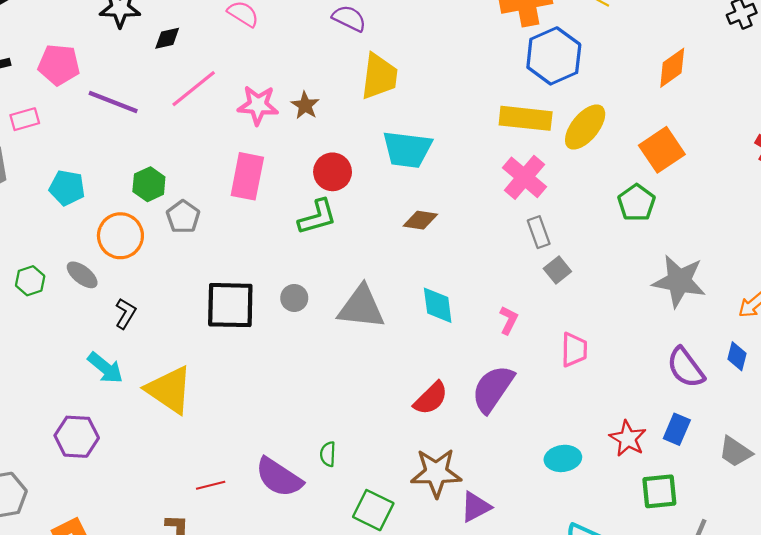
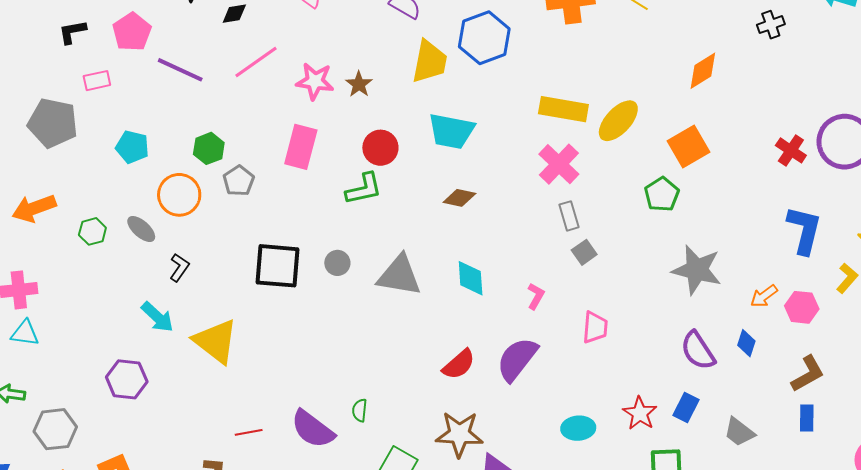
blue hexagon: (554, 56) -> (484, 38), moved
pink pentagon: (59, 65) -> (132, 32), turned 30

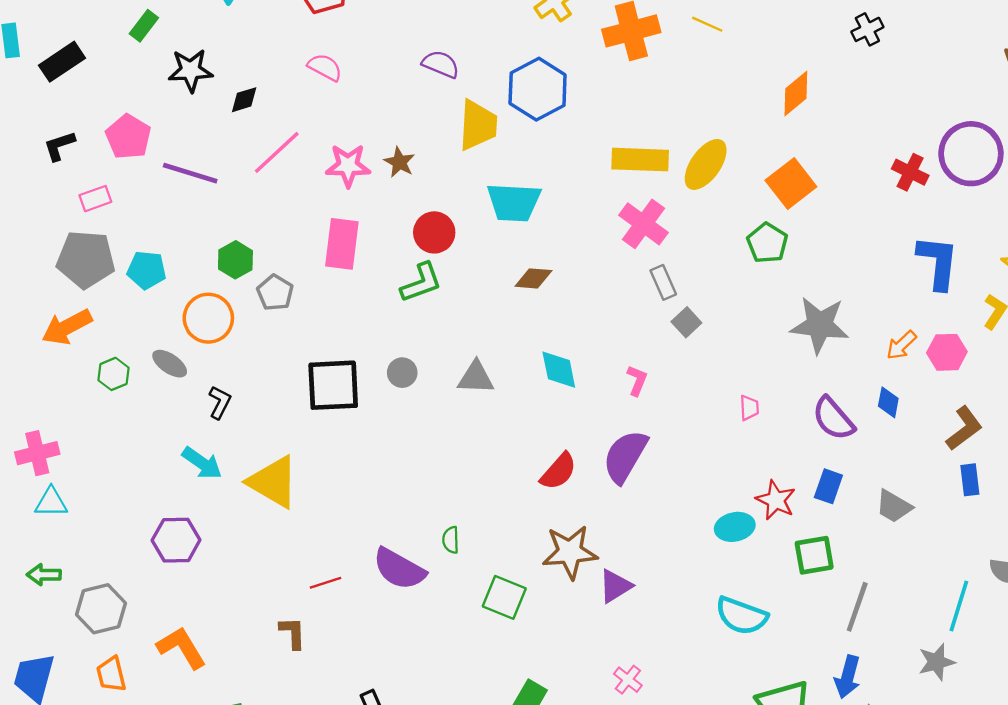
gray pentagon: (53, 123) -> (86, 259), moved
orange arrow: (34, 208) -> (67, 327), moved
gray triangle: (399, 275) -> (476, 378), size x0.7
pink trapezoid: (595, 327) -> (749, 408), moved, size x0.7
cyan ellipse: (578, 428) -> (735, 527), moved

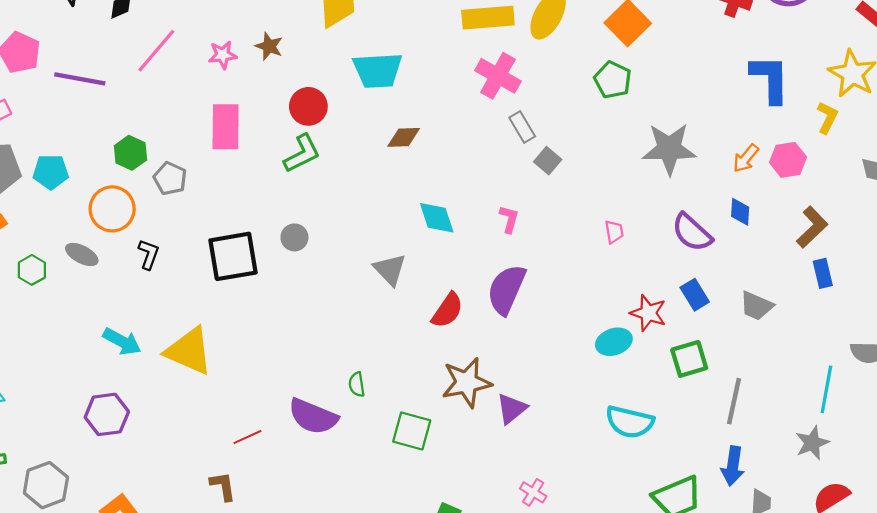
pink star: (348, 166) -> (223, 55), size x0.7
gray triangle: (476, 378) -> (390, 270), moved, turned 51
black L-shape: (220, 402) -> (149, 254), moved
blue rectangle: (828, 486) -> (695, 295), turned -44

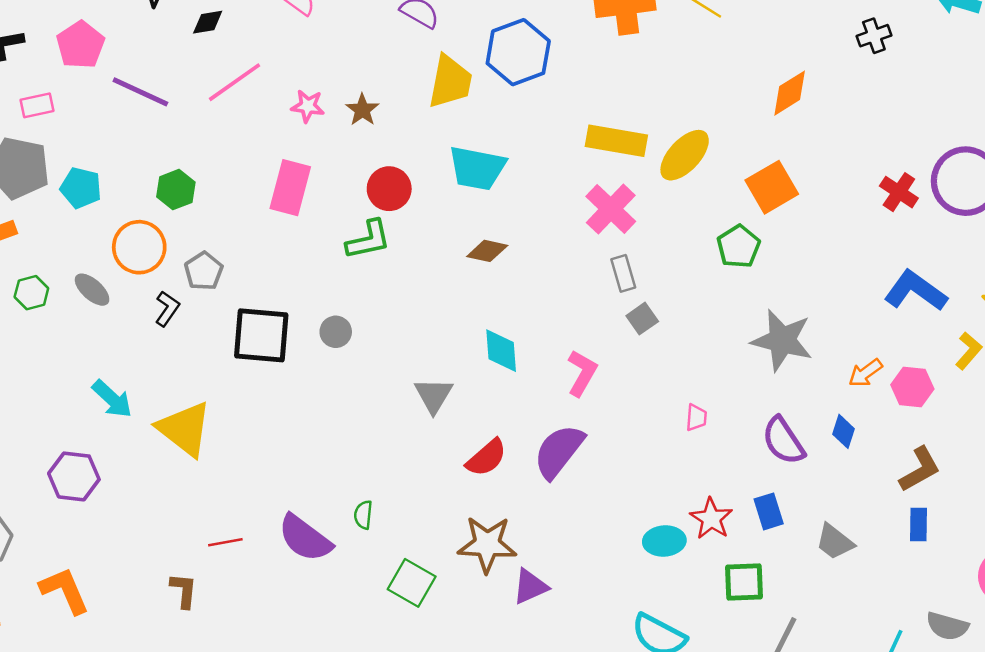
blue L-shape: (770, 79) -> (915, 291), turned -68
gray pentagon: (170, 178) -> (204, 271), moved
pink L-shape: (509, 219) -> (582, 373), size x1.4

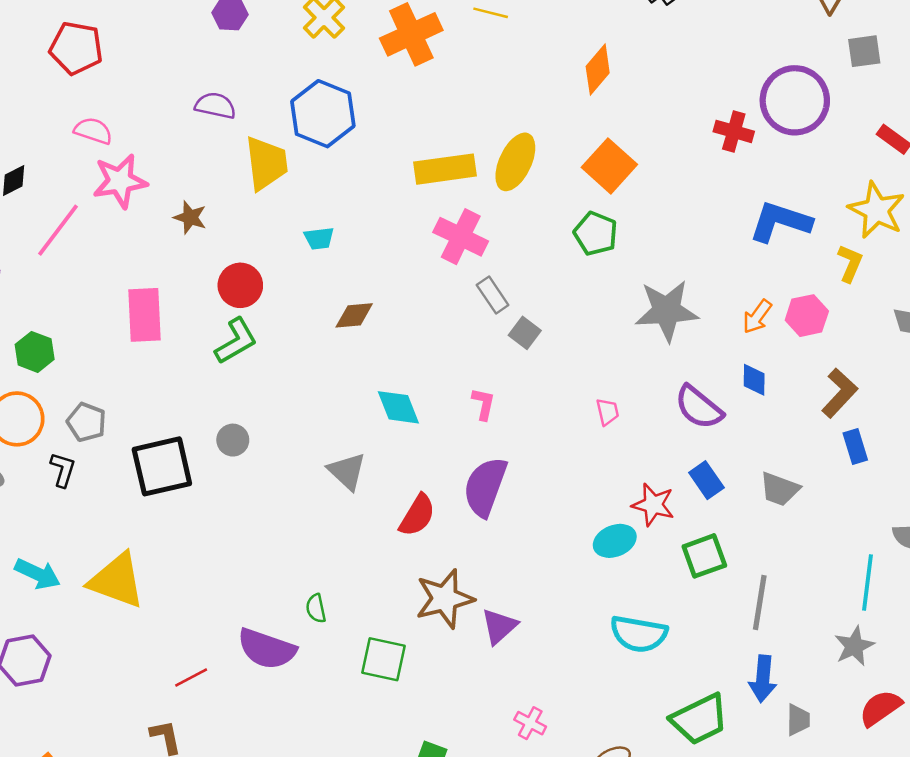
pink star: (308, 106) -> (120, 181), moved, size x1.6
cyan trapezoid: (477, 168) -> (319, 238), size x0.5
pink L-shape: (582, 373) -> (483, 404), size x0.7

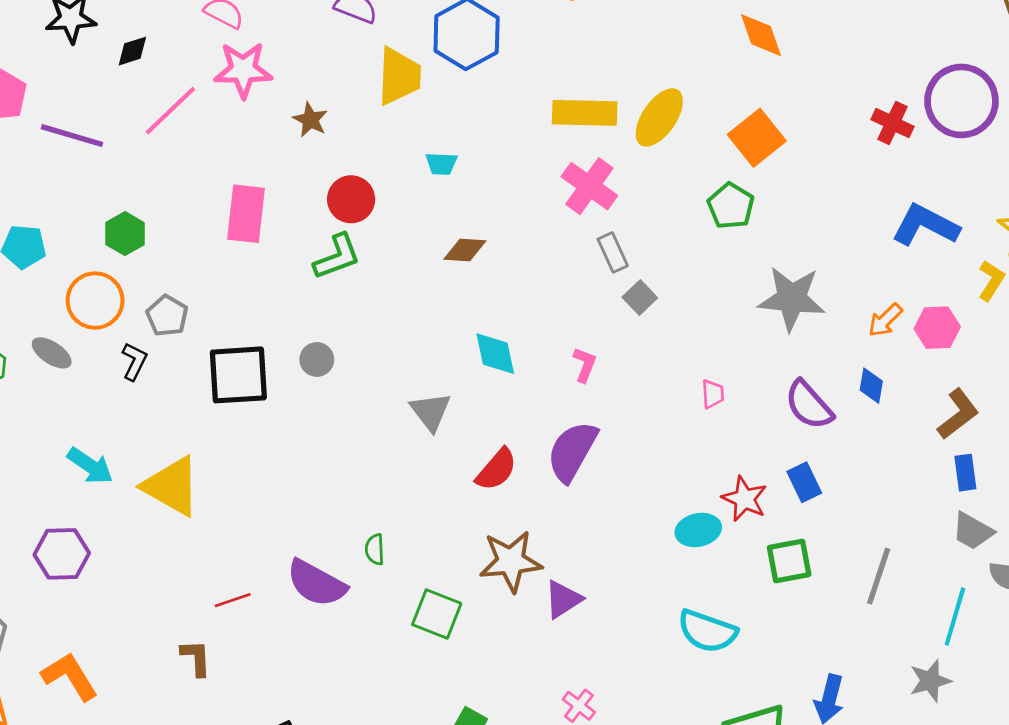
orange diamond: (598, 70) -> (761, 35), turned -69
gray trapezoid: (780, 489) -> (973, 531), moved
gray line: (760, 603) -> (879, 576), moved

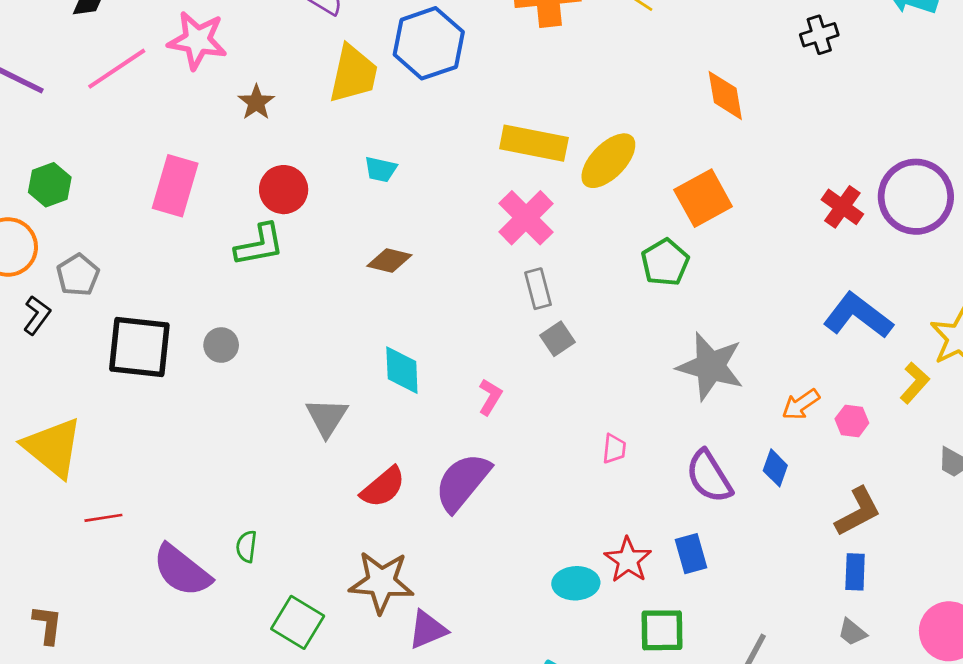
pink hexagon: (937, 328) -> (852, 421), size x0.7
gray trapezoid: (973, 531) -> (852, 632), size x0.7
red line: (233, 600) -> (103, 518), moved

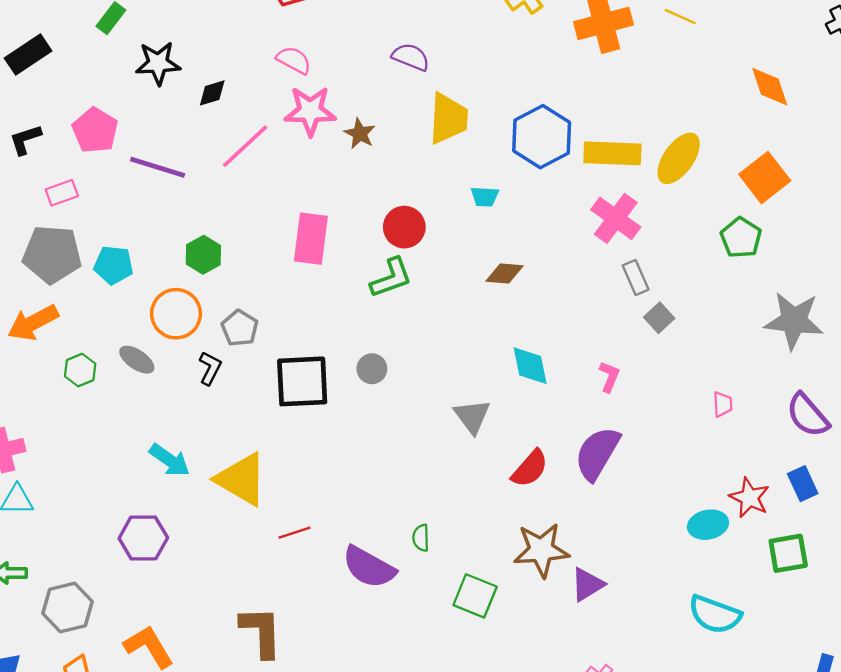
blue hexagon: (429, 43) -> (542, 137), moved
brown star: (256, 102) -> (360, 134), moved
brown L-shape: (47, 625) -> (261, 632), size x1.6

